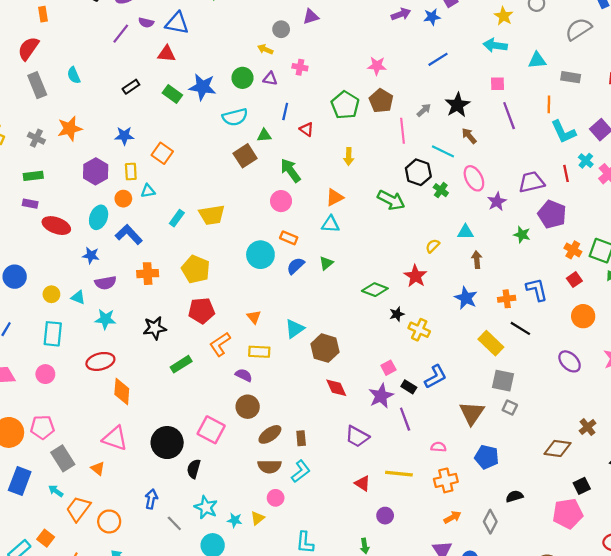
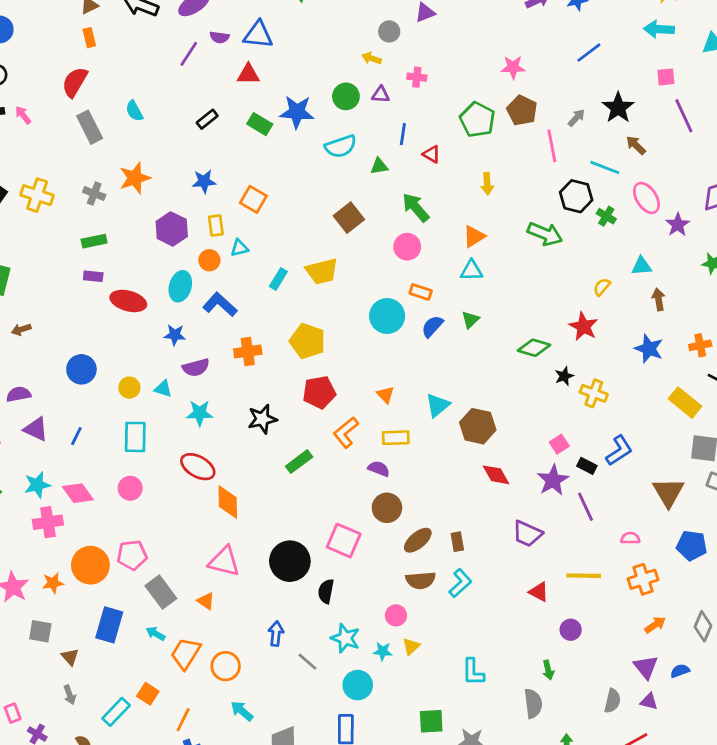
brown square: (245, 156) -> (349, 218), moved
red ellipse: (100, 361) -> (198, 467), turned 48
pink circle: (276, 498) -> (396, 615), moved

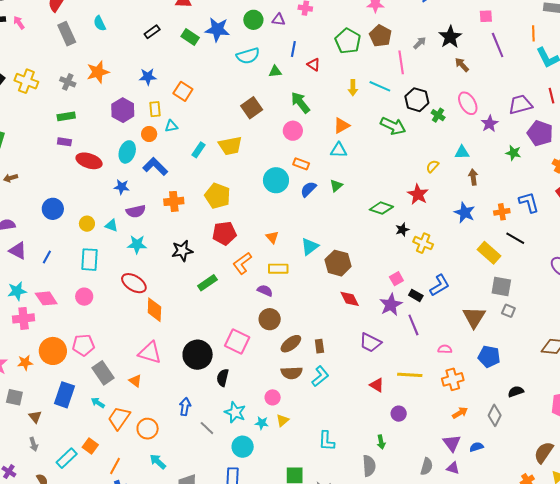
cyan line: (605, 167) -> (380, 86), moved

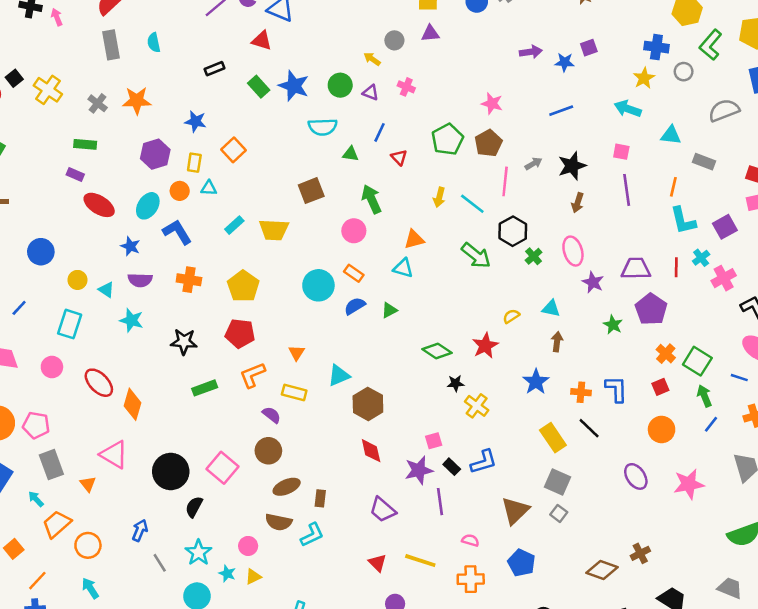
brown arrow: (462, 65) -> (578, 203), turned -133
purple star: (490, 124) -> (593, 282), turned -30
red ellipse: (134, 283) -> (99, 383), moved

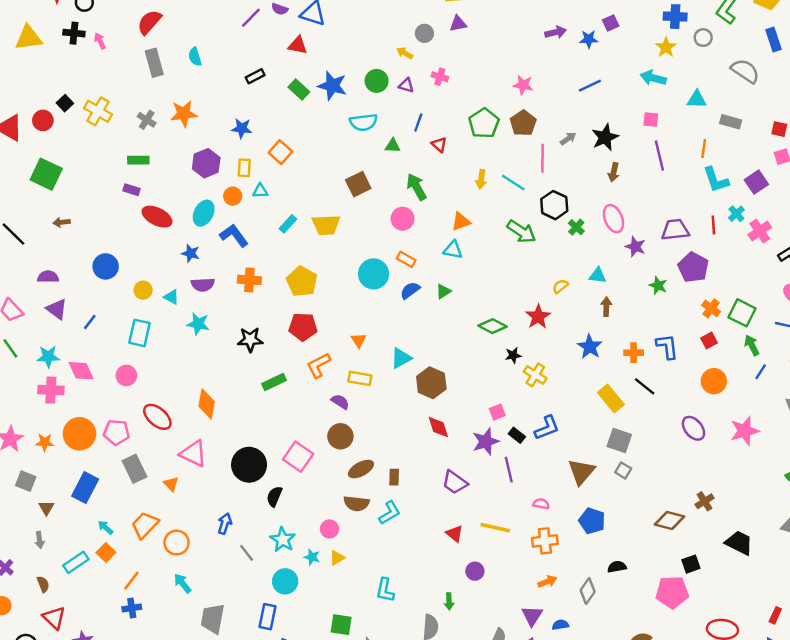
gray semicircle: (724, 110) -> (745, 71), turned 60
red ellipse: (99, 383) -> (157, 417), moved
cyan arrow: (36, 499) -> (105, 527), moved

